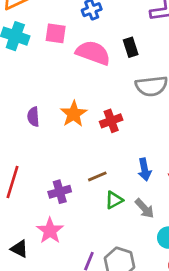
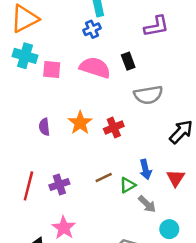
pink square: (56, 33) -> (52, 69), moved
purple cross: (60, 192) -> (59, 185), moved
green triangle: (114, 200) -> (128, 185), moved

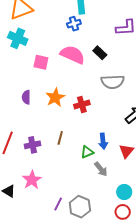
black rectangle: (128, 61) -> (100, 53), turned -32
pink square: (52, 69) -> (41, 62), moved
brown line: (104, 178) -> (60, 138), moved, turned -56
cyan circle: (169, 229) -> (124, 192), moved

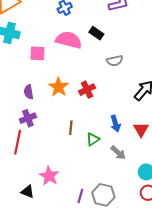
gray semicircle: (113, 82) -> (115, 61), size x0.7
purple cross: (33, 145) -> (28, 118), moved
green triangle: (87, 152) -> (93, 139), moved

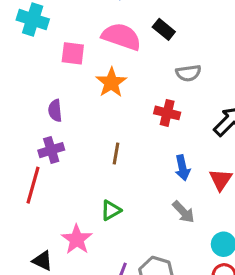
orange star: (59, 87) -> (111, 83), moved
red cross: (87, 90) -> (167, 113), moved, turned 35
brown line: (71, 128) -> (116, 153), moved
green triangle: (93, 139) -> (111, 210), moved

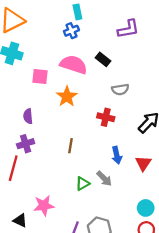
green triangle: (111, 210) -> (83, 184), moved
gray arrow: (183, 212) -> (104, 179), moved
pink star: (77, 239) -> (44, 206), turned 30

